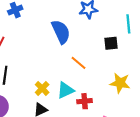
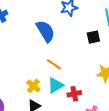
orange line: (79, 63) -> (54, 64), moved

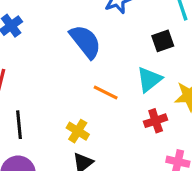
cyan triangle: (55, 85) -> (149, 79), moved
red cross: (74, 94) -> (156, 121), moved

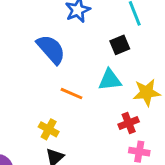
cyan triangle: (149, 79) -> (110, 80), turned 35
red cross: (156, 121) -> (129, 123), moved

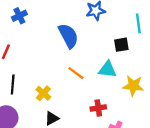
red cross: (129, 123) -> (98, 108), moved
yellow cross: (49, 129) -> (43, 93), moved

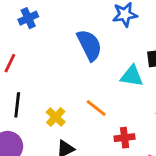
cyan triangle: (107, 69) -> (132, 76), moved
orange line: (76, 73) -> (96, 108), moved

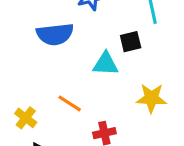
blue semicircle: (89, 45) -> (55, 34), turned 116

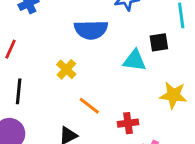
orange line: (70, 103) -> (89, 106), moved
yellow cross: (26, 118) -> (66, 69), moved

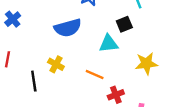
black line: (19, 91) -> (34, 81), moved
orange line: (89, 106) -> (95, 75), moved

